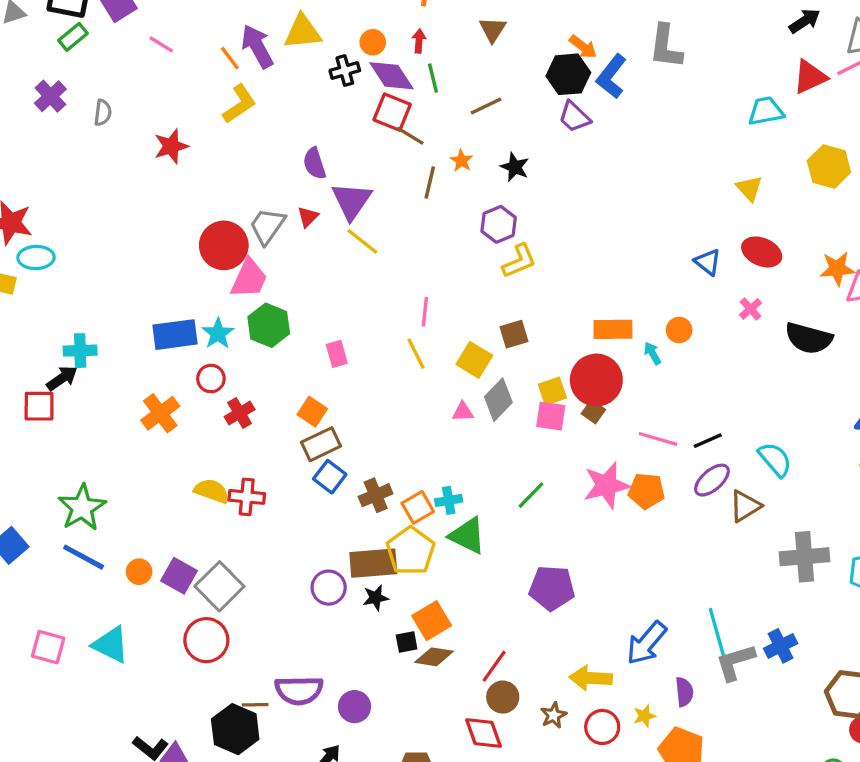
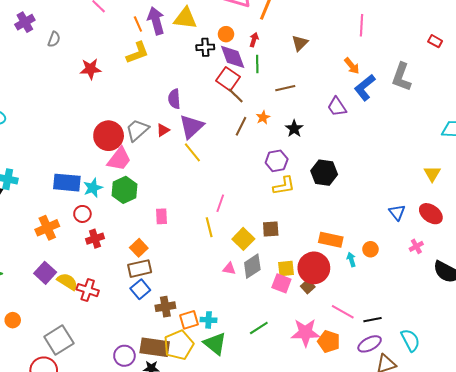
black hexagon: (568, 74) -> (324, 173), moved
purple square: (179, 576) -> (45, 273), moved

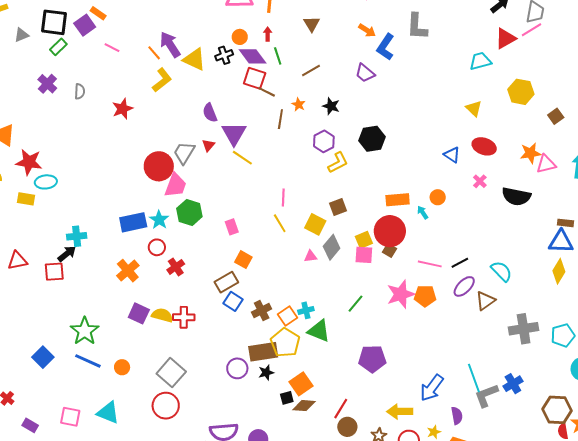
yellow triangle: (185, 18) -> (194, 59), moved, turned 35
orange square: (139, 248) -> (243, 260), moved

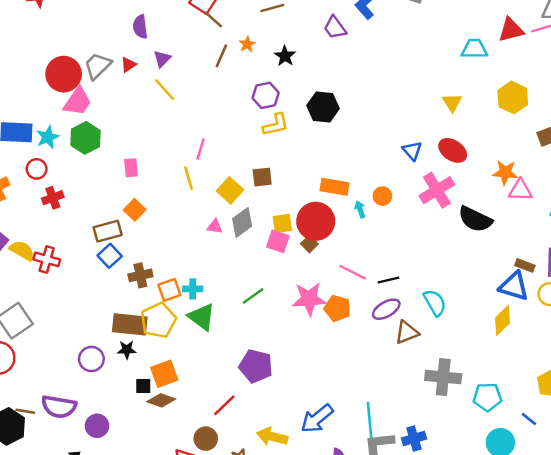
purple triangle: (234, 134) -> (162, 59), size x0.6
pink cross: (480, 181) -> (437, 190), size x2.0
purple circle: (237, 368) -> (91, 359), moved
red line: (341, 409) -> (224, 405), moved

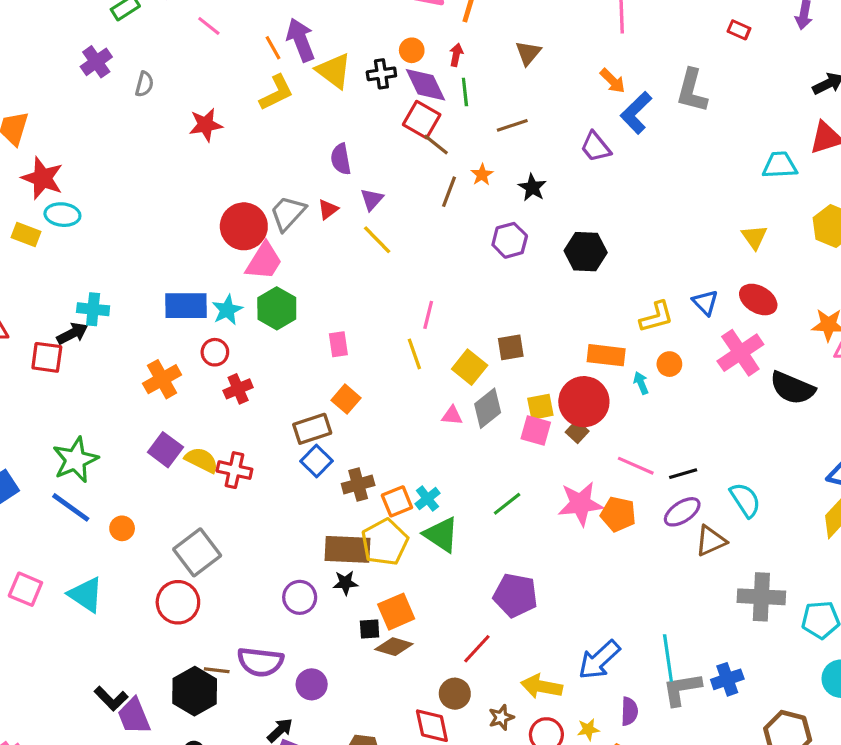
yellow L-shape: (276, 125) -> (656, 317), moved
cyan cross: (193, 289) -> (427, 499), turned -36

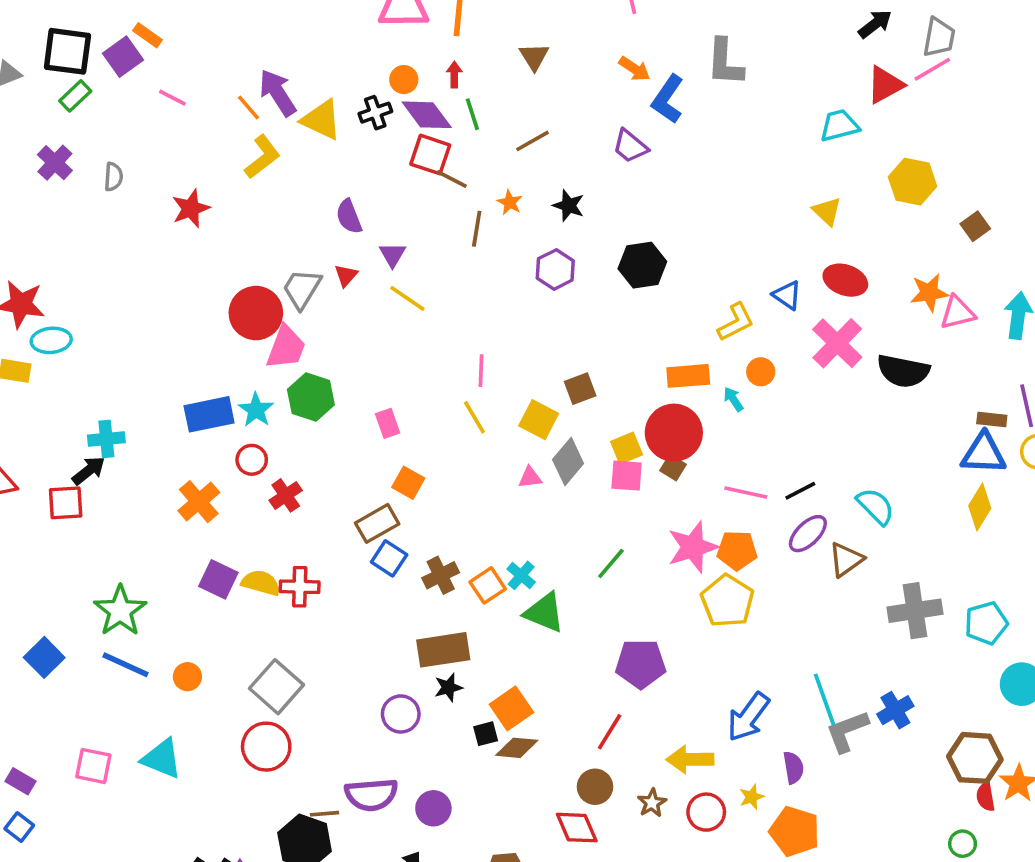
yellow pentagon: (385, 542) -> (727, 601), moved

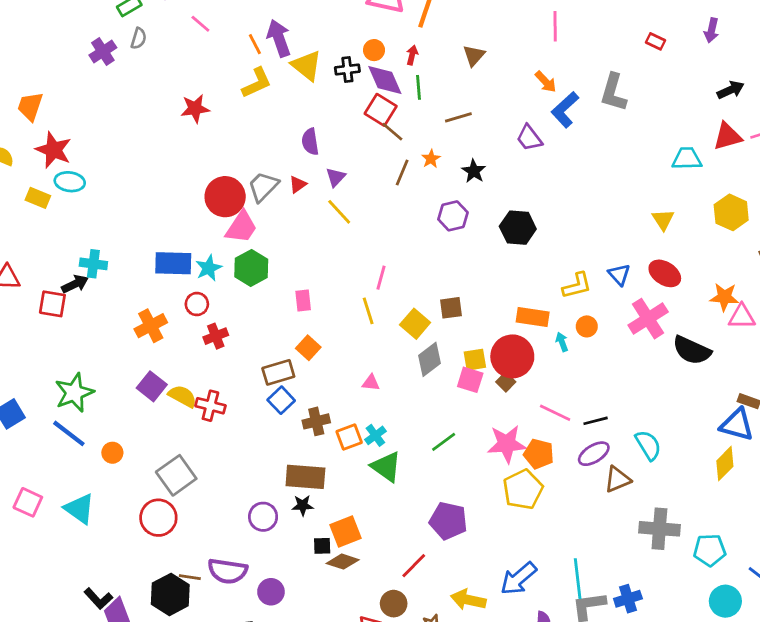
gray semicircle: (113, 177) -> (139, 38), moved
pink triangle: (530, 477) -> (371, 383), moved

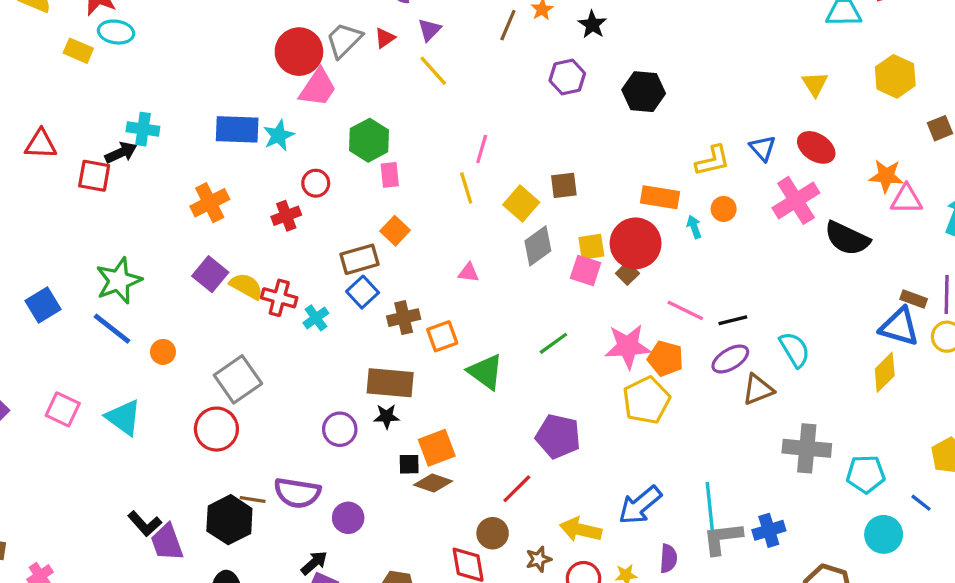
green hexagon: (251, 268) -> (369, 140), moved
red circle: (197, 304) -> (316, 183), moved
cyan cross: (375, 435) -> (316, 318), moved

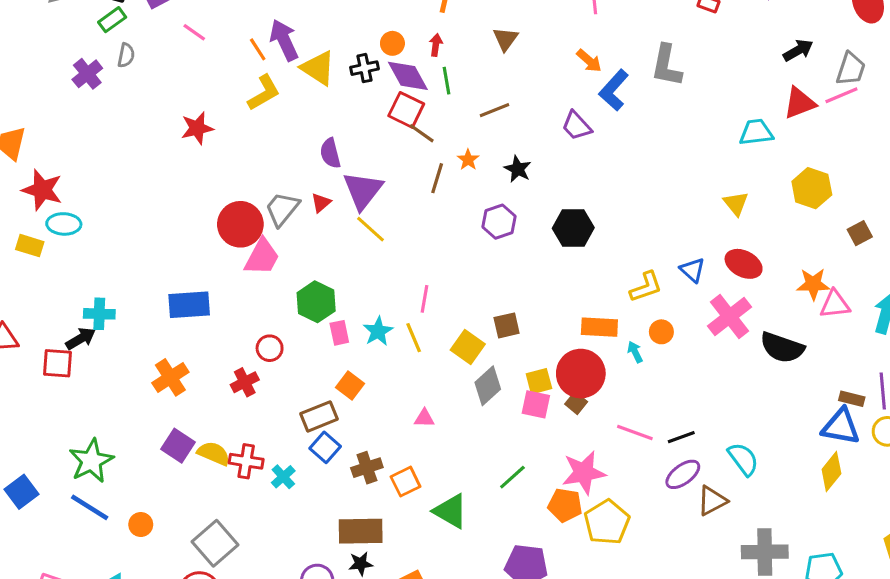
purple triangle: (430, 30) -> (363, 190), size x1.8
cyan star: (279, 135) -> (378, 331), moved
orange pentagon: (665, 359) -> (565, 505), moved

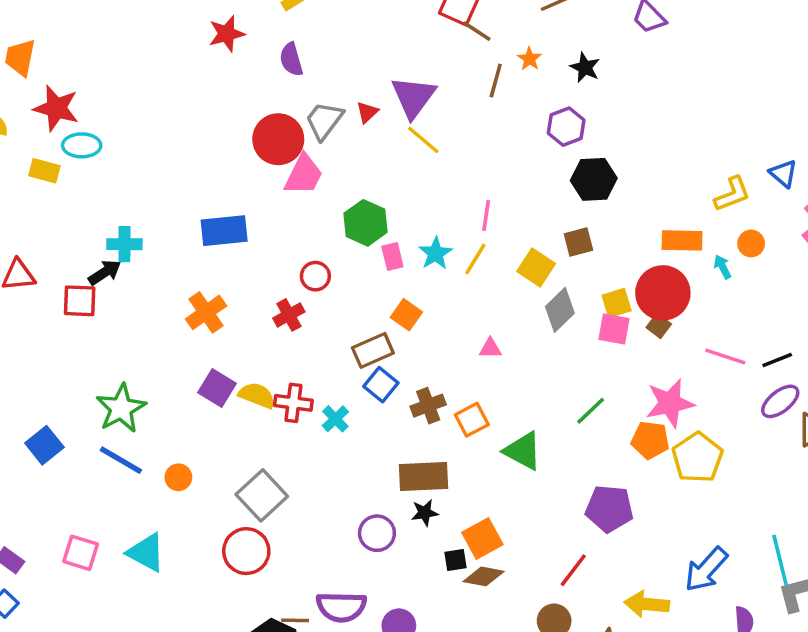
purple semicircle: (330, 153) -> (291, 59), moved
black hexagon: (573, 228) -> (594, 179), moved
yellow line: (414, 338) -> (475, 259), turned 56

